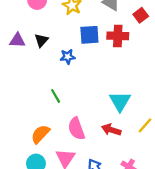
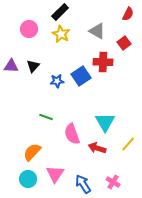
blue square: (89, 35) -> (81, 76), moved, turned -30
green line: (56, 96) -> (46, 117), turned -40
pink semicircle: (76, 129) -> (72, 134), moved

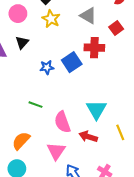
black triangle: (33, 66) -> (22, 43), moved
yellow line: (128, 144) -> (120, 132), turned -63
pink triangle: (55, 174) -> (56, 151), moved

